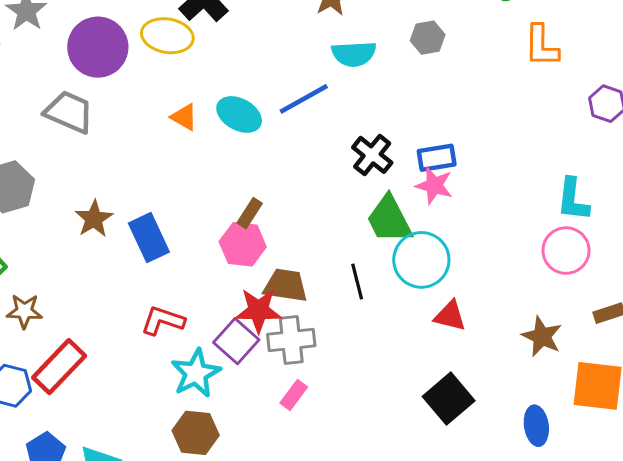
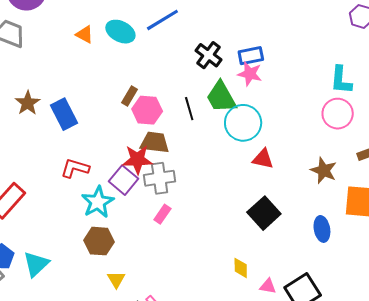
pink hexagon: (243, 244) -> (147, 110), moved
black line: (357, 282) -> (189, 109), moved

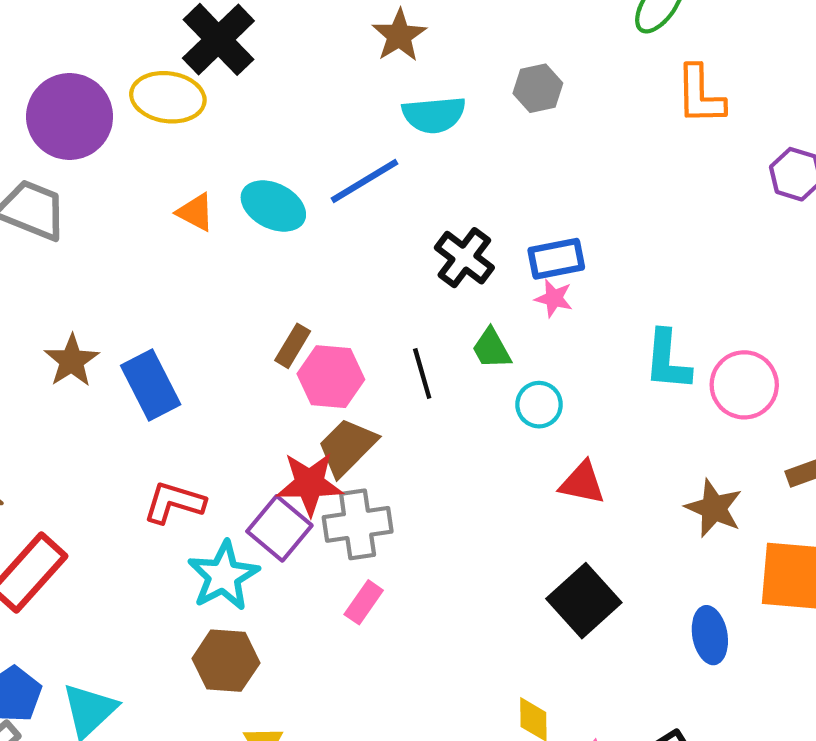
pink star: (250, 74) -> (554, 298), size x0.7
cyan L-shape: (341, 80) -> (667, 360), moved
green trapezoid: (221, 97) -> (492, 349), size x0.6
cyan circle: (243, 123) -> (539, 405), size x0.6
brown trapezoid: (155, 143) -> (347, 447), turned -52

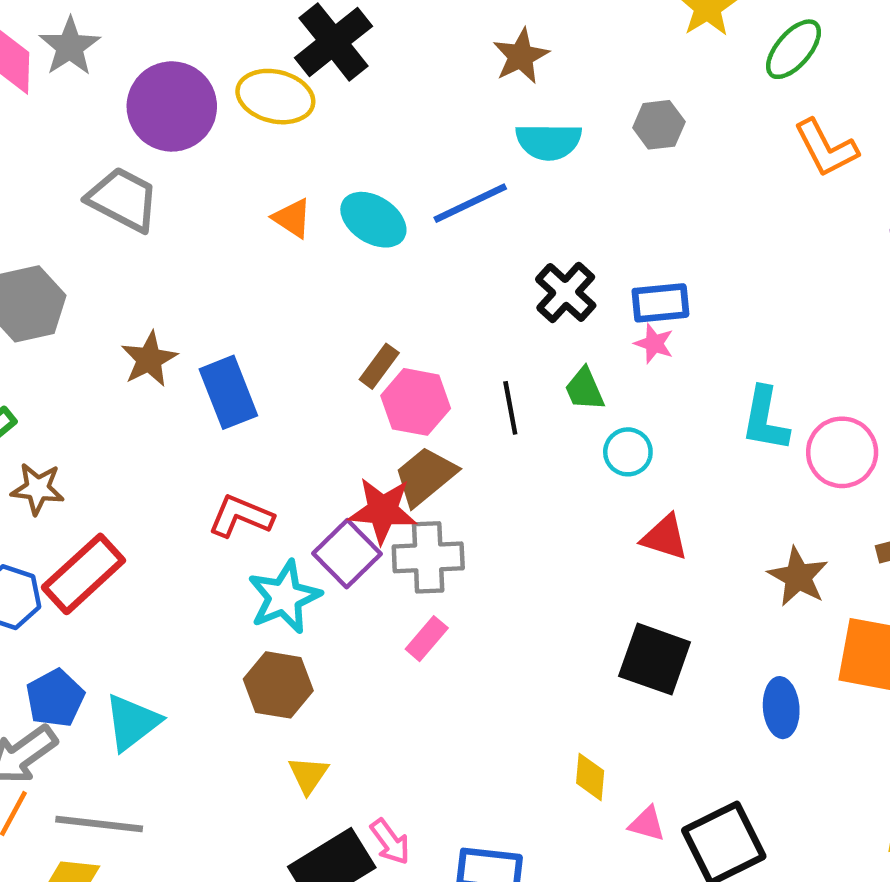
orange L-shape: (700, 95) -> (826, 148), turned -32
black square: (584, 601) -> (655, 659), turned -34

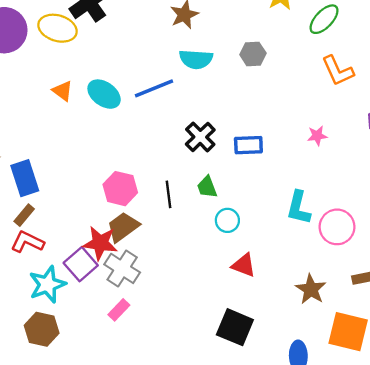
pink star: (654, 343) -> (317, 136), moved, turned -30
brown rectangle: (379, 366) -> (24, 215), moved
gray cross: (428, 557) -> (122, 268), turned 32

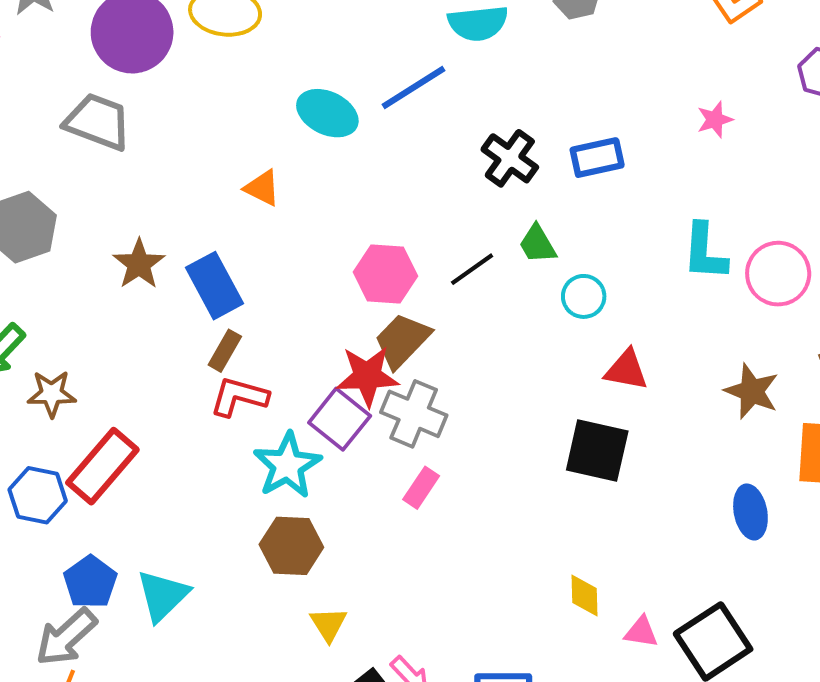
orange triangle: (63, 91) -> (262, 188), moved
black line: (169, 194) -> (472, 269), turned 72
black square: (235, 327) -> (597, 451), moved

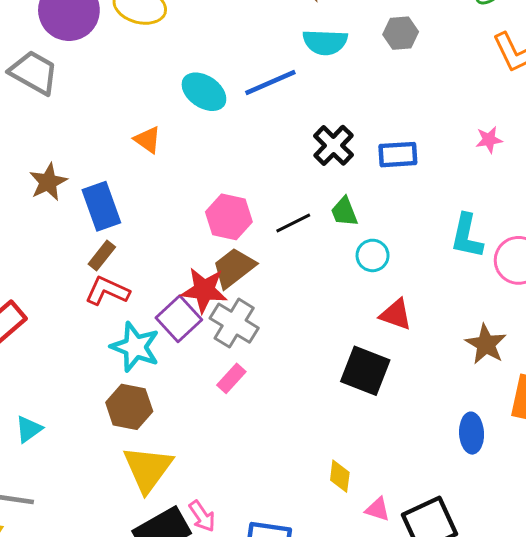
cyan star: (287, 465) -> (135, 347), turned -30
cyan triangle: (163, 596) -> (29, 429), size x0.7
yellow triangle: (328, 624) -> (148, 469), size x1.8

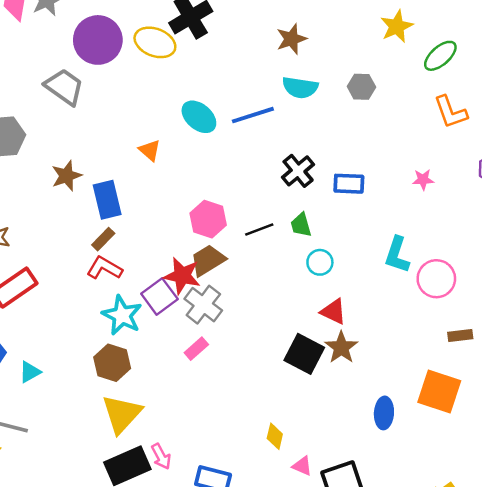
brown star: (486, 344) -> (341, 348), moved

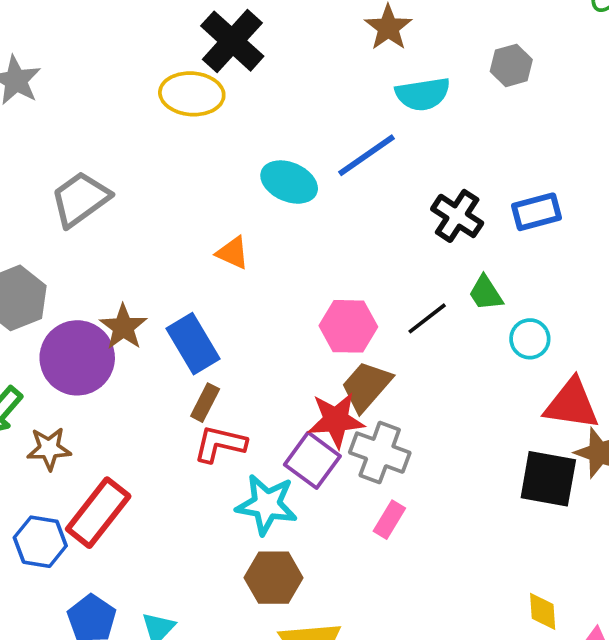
purple circle: (98, 40) -> (77, 358), moved
gray trapezoid: (64, 87) -> (80, 199), turned -54
red triangle: (333, 312) -> (572, 404), size x1.4

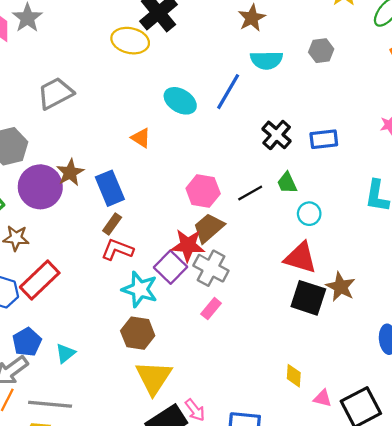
blue line: (367, 155) -> (228, 92), turned -33
red triangle: (572, 404) -> (300, 258), moved

